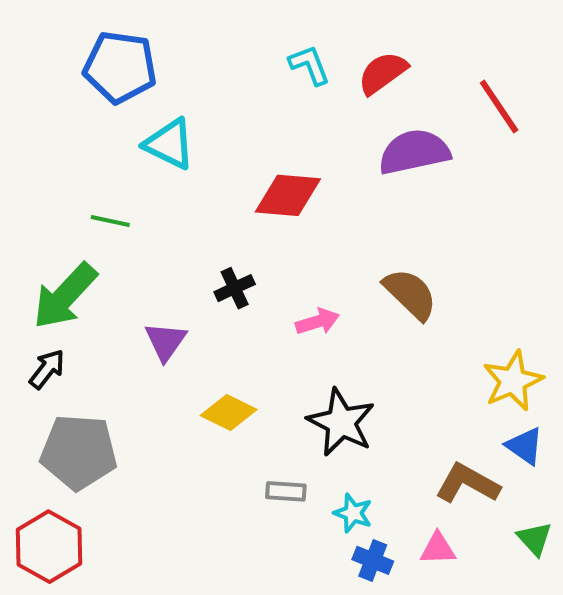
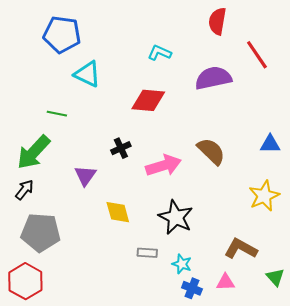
cyan L-shape: (310, 65) -> (159, 53), moved, turned -45
red semicircle: (383, 73) -> (217, 21), moved, turned -44
pink arrow: (317, 322) -> (164, 165), size x1.6
yellow diamond: (229, 412) -> (118, 212), turned 48
blue triangle: (525, 446) -> (270, 144), moved, turned -35

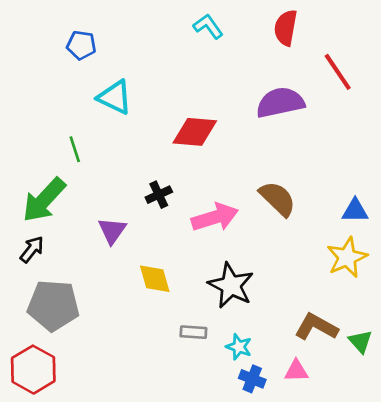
blue pentagon: (62, 34) -> (81, 45), size x0.6
cyan L-shape: (159, 53) -> (208, 26), moved, turned 30
green line: (57, 114) -> (75, 149), turned 60
blue triangle: (270, 144) -> (355, 211), moved
green triangle: (275, 277) -> (360, 341), moved

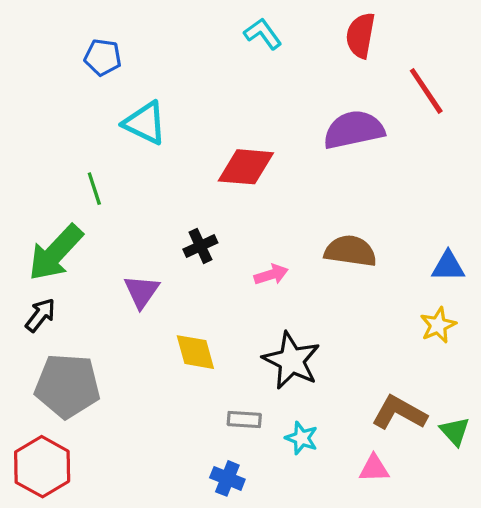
brown semicircle: (278, 199) -> (350, 251), turned -36
pink arrow: (215, 217) -> (271, 275), size x0.6
yellow star: (347, 257) -> (438, 325), size x0.7
blue cross: (252, 379) -> (227, 478), moved

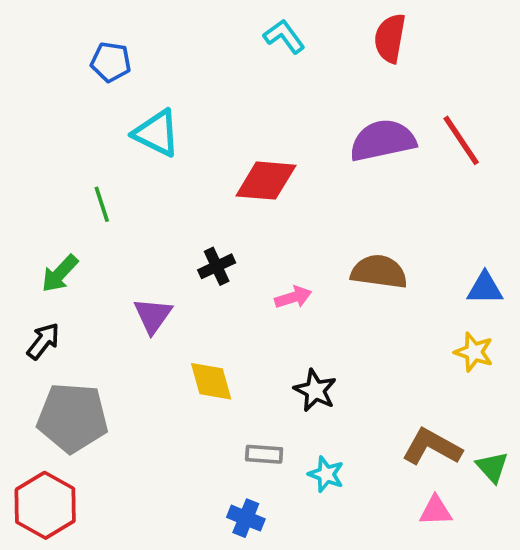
red line: (426, 91) -> (461, 140), moved
green arrow: (56, 253) -> (60, 274), size x0.6
yellow star: (438, 325) -> (474, 352), turned -30
black star: (291, 361) -> (315, 390), size x0.7
pink triangle: (374, 468) -> (436, 511), moved

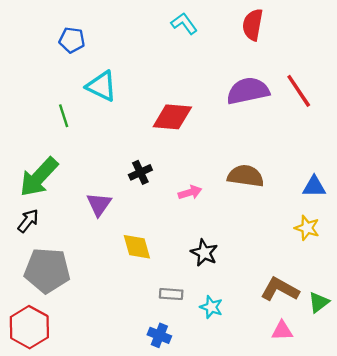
green line: (102, 204) -> (64, 116), moved
green arrow: (60, 274) -> (39, 177), size x1.6
green triangle: (492, 467) -> (319, 302), turned 35

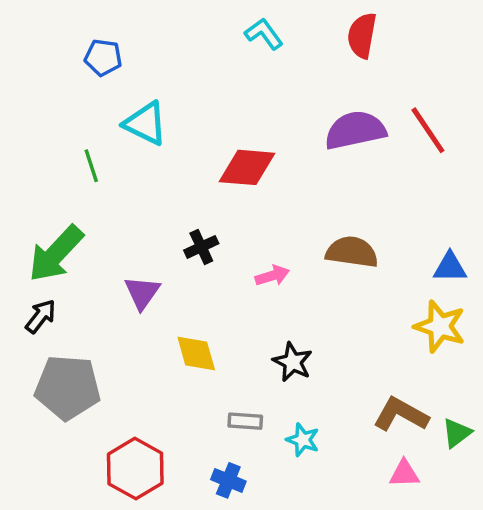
yellow star: (307, 228) -> (440, 326), size x1.4
red hexagon: (29, 327) -> (135, 469), moved

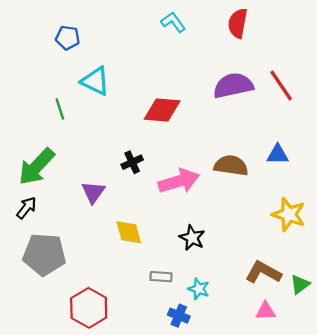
blue triangle: (450, 267) -> (278, 154), moved
pink arrow: (272, 276) -> (179, 181), size x1.8
blue cross: (228, 480) -> (179, 316), moved

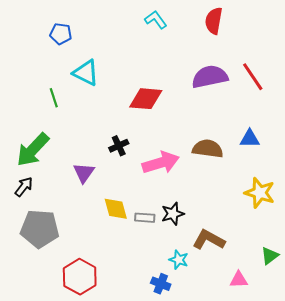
black star: (192, 238) -> (173, 214), turned 30
brown L-shape: (263, 272) -> (209, 240), moved
gray rectangle: (161, 277) -> (145, 218), moved

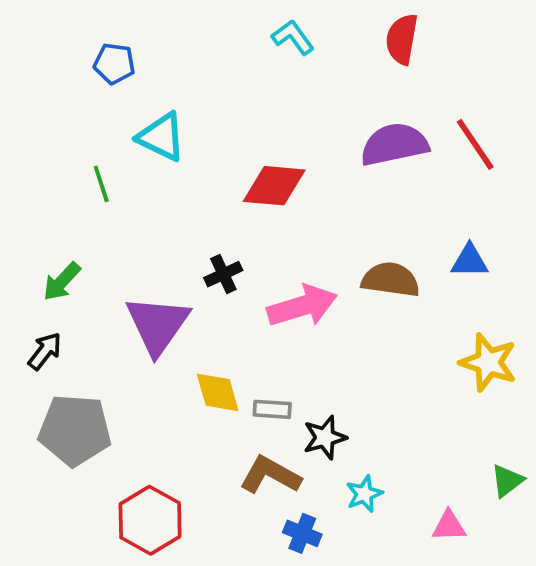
green arrow: (33, 150) -> (62, 282), size x0.6
purple triangle: (84, 173) -> (158, 325), size x1.6
black star: (173, 214) -> (325, 438), moved
brown L-shape: (209, 240) -> (270, 475), moved
cyan star: (179, 260) -> (364, 494), moved, turned 30

